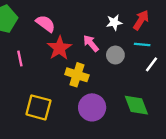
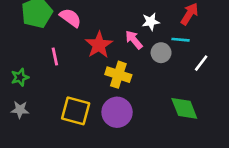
white star: (114, 22) -> (151, 22), moved
pink semicircle: (45, 24) -> (70, 18), moved
cyan line: (142, 45) -> (180, 40), moved
purple circle: (92, 107) -> (117, 112), moved

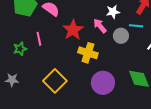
green star: (20, 77) -> (20, 49), moved
yellow square: (76, 111) -> (55, 81), turned 30
purple circle: (117, 112) -> (103, 83), moved

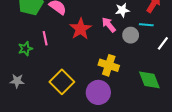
yellow cross: (88, 53) -> (109, 65), moved
purple circle: (103, 83) -> (98, 92), moved

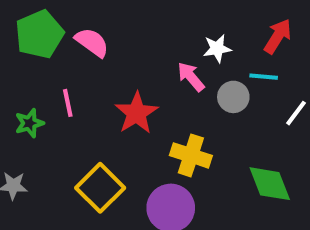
red star: (81, 29) -> (136, 113), moved

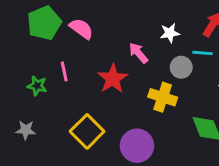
pink arrow: (191, 77) -> (138, 53), moved
green star: (29, 123) -> (37, 86), turned 30
yellow cross: (191, 155) -> (163, 97), moved

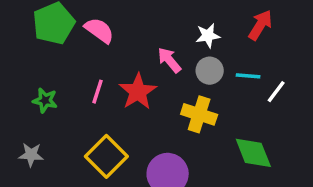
cyan line: (203, 53) -> (248, 76), moved
gray circle: (181, 67) -> (210, 71), moved
pink line: (64, 72) -> (98, 92), moved, turned 30

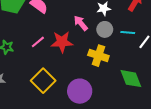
pink line: (98, 92) -> (38, 42), turned 32
red star: (138, 92) -> (62, 42), turned 30

